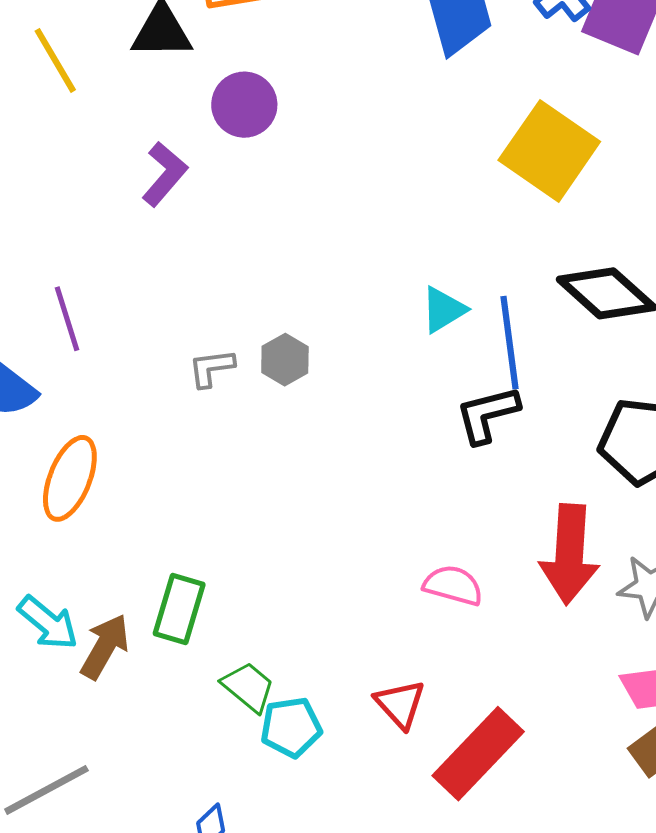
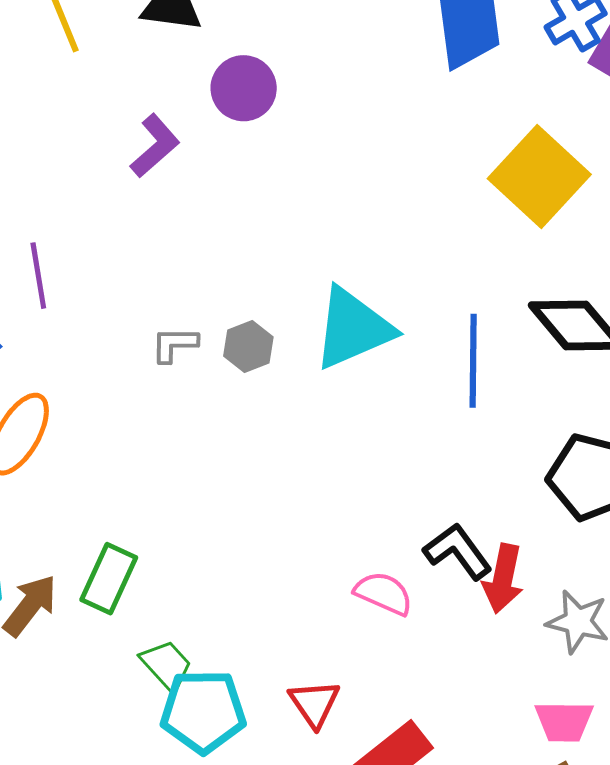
cyan triangle: (443, 310) -> (353, 328), moved, size x1.8
black L-shape: (487, 414) -> (458, 551), moved, turned 60
red arrow: (569, 554) -> (503, 579), size x0.7
cyan pentagon: (291, 727) -> (203, 711), size x1.4

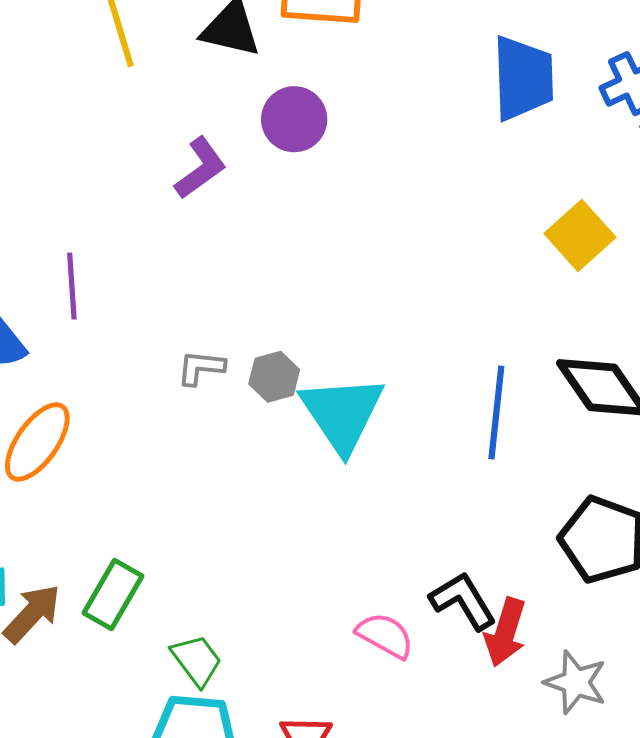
yellow square: (539, 177) -> (580, 235), size x0.7
cyan triangle: (353, 328) -> (342, 413), moved, turned -46
green trapezoid: (166, 665) -> (197, 660), moved

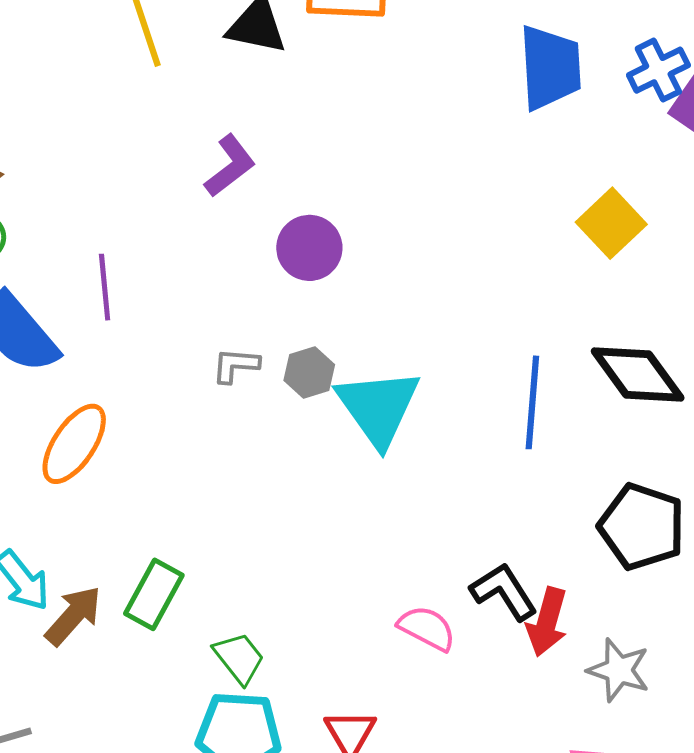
purple circle: (294, 119) -> (309, 248), moved

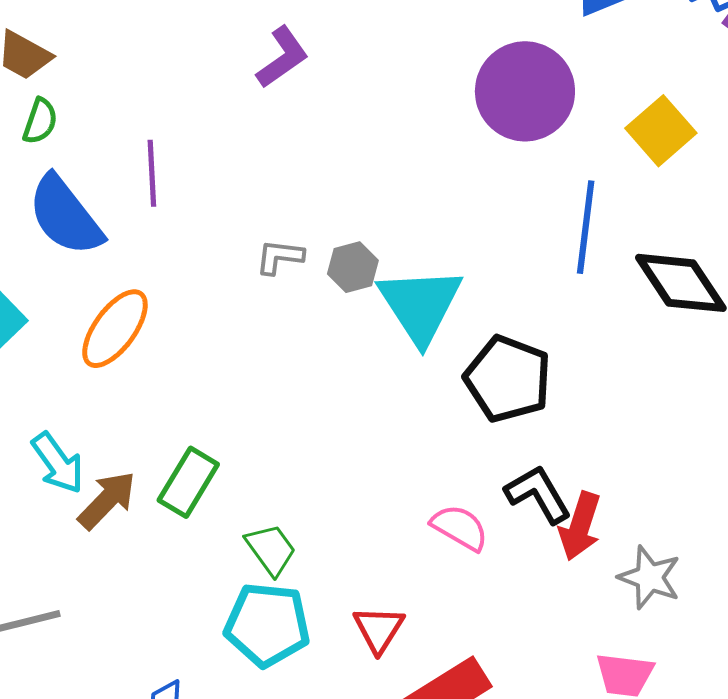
purple circle: (309, 248) -> (525, 91), moved, size x1.5
blue line: (532, 402) -> (586, 227), moved
black pentagon: (642, 527) -> (508, 379), moved

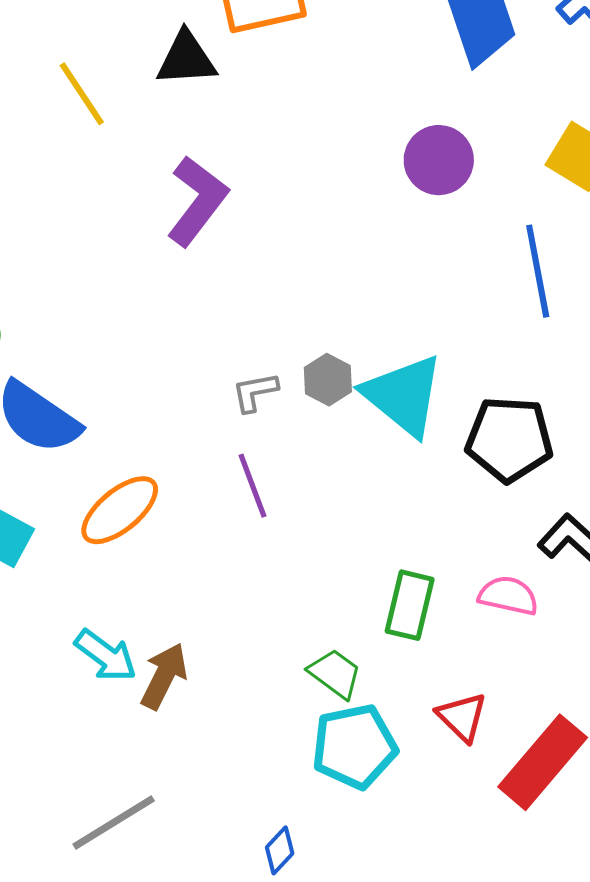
purple L-shape: (282, 57) -> (197, 201), size x1.4
purple circle: (525, 91) -> (439, 160), size x0.7
purple line: (152, 173) -> (252, 486), moved
orange ellipse: (115, 329) -> (120, 510), turned 32
green rectangle: (188, 482) -> (410, 605), moved

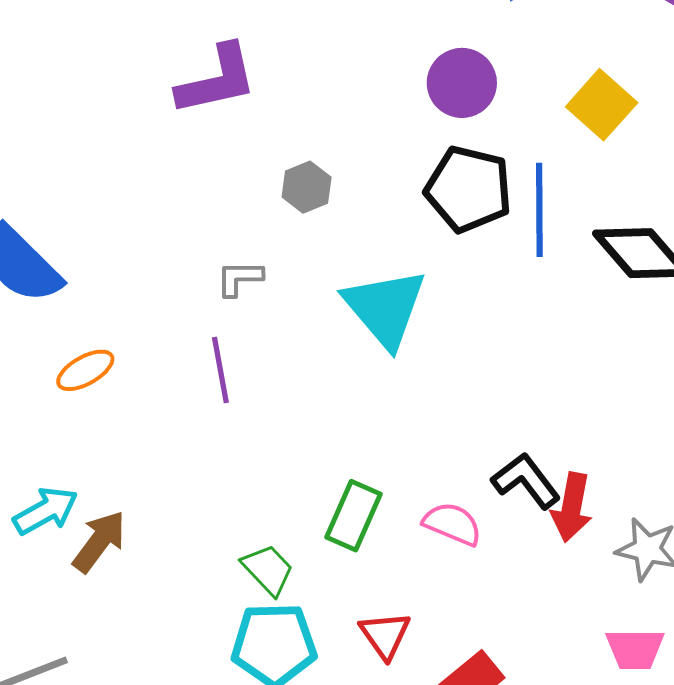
purple L-shape: (197, 201) -> (217, 80), turned 30
gray hexagon: (328, 380) -> (307, 187), moved
black pentagon: (509, 439) -> (469, 189), moved
orange ellipse: (120, 510) -> (85, 370), size x0.7
cyan arrow: (106, 656) -> (46, 511), turned -76

